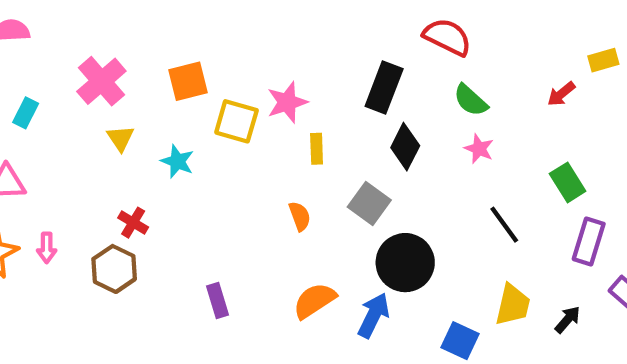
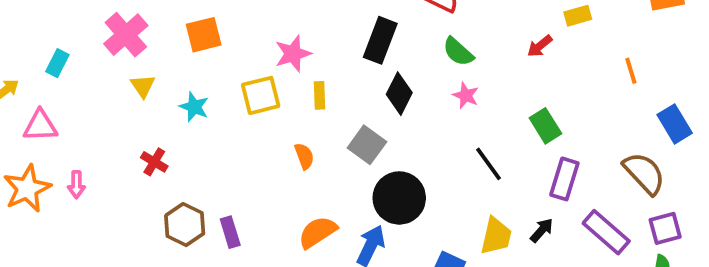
yellow square: (236, 121) -> (261, 95), moved, turned -30
brown hexagon: (114, 269) -> (185, 225), moved
black arrow: (568, 320) -> (542, 230), moved

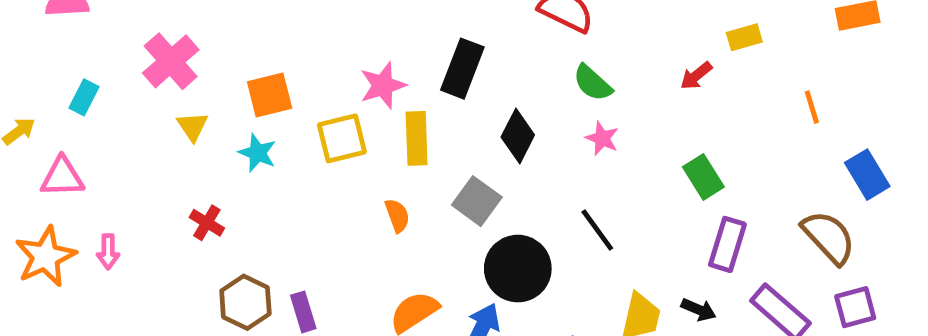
orange square: (204, 35) -> (270, 95), moved
black rectangle: (380, 40) -> (462, 69), moved
yellow rectangle: (319, 95) -> (417, 138), size x1.5
black line: (488, 164) -> (597, 230), moved
black arrow: (542, 230) -> (699, 310), turned 72

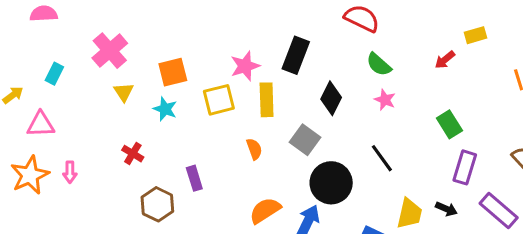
purple rectangle: (303, 312) -> (194, 178), moved

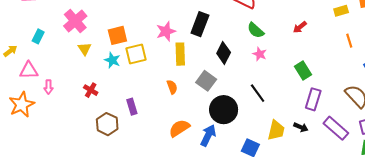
yellow rectangle: (476, 35) -> (341, 11), moved
yellow square: (219, 100) -> (136, 54), moved
pink arrow: (70, 172) -> (48, 87), moved

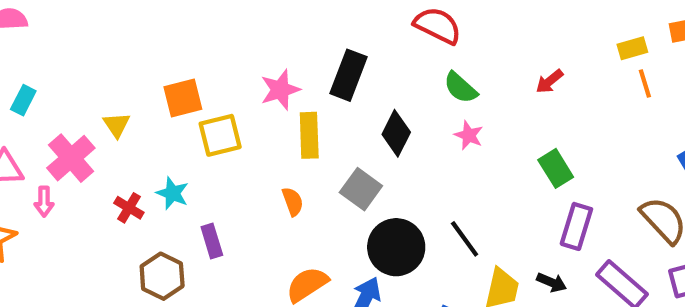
pink cross: (75, 21) -> (71, 158), moved
orange line: (349, 41) -> (645, 84), moved
cyan star: (112, 60) -> (172, 193), moved
black line: (258, 93) -> (465, 239), moved

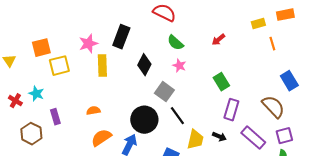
orange line: (645, 84) -> (272, 44), moved
gray square: (361, 189) -> (164, 92), moved
orange semicircle: (293, 202) -> (93, 111), moved, turned -80

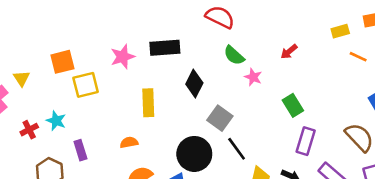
black rectangle: (121, 37) -> (165, 48), turned 65
orange line: (272, 44) -> (358, 57), turned -48
yellow rectangle: (102, 66) -> (148, 103), moved
pink star: (179, 66) -> (253, 77), moved
red cross: (15, 101) -> (29, 130), turned 32

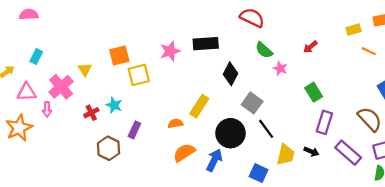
yellow rectangle: (148, 103) -> (199, 106), moved, turned 35
purple rectangle: (80, 150) -> (134, 130), turned 42

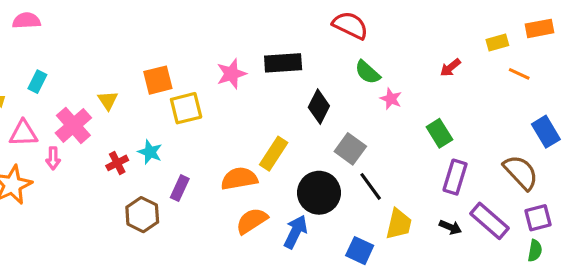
red arrow: (310, 47) -> (450, 68), moved
orange semicircle: (175, 123) -> (239, 179), size x1.6
black arrow: (311, 152) -> (450, 227), moved

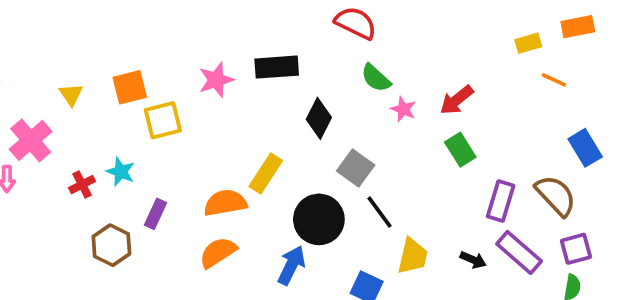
red arrow: (450, 68) -> (457, 100), moved, size x1.4
yellow triangle: (108, 100) -> (71, 95), moved
purple rectangle: (455, 177) -> (501, 201), moved
orange semicircle: (252, 221) -> (218, 252), moved

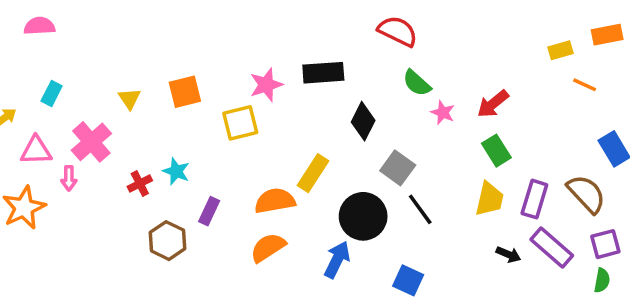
yellow square: (163, 120) -> (240, 123), moved
yellow trapezoid: (413, 256) -> (489, 199), moved

